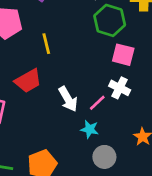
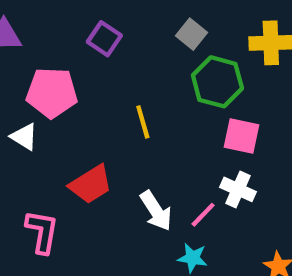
yellow line: (46, 44) -> (143, 122), moved

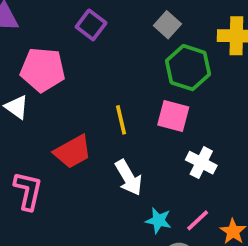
yellow line: (143, 122) -> (121, 120), moved
pink square: (242, 136) -> (173, 116), moved
pink line: (203, 215) -> (198, 220), moved

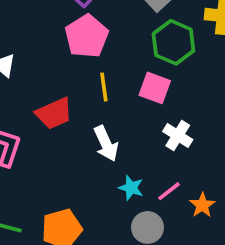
pink pentagon: (43, 70) -> (87, 36), moved, turned 30

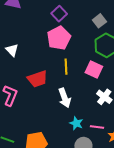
pink line: (169, 191) -> (97, 127), turned 40

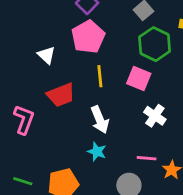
white triangle: (12, 50) -> (46, 55), moved
cyan star: (76, 123) -> (97, 152), moved

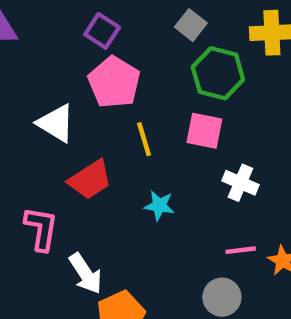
white triangle: (46, 55) -> (56, 123), size x1.4
white arrow: (100, 120) -> (85, 274), moved
cyan star: (97, 152) -> (159, 206), moved

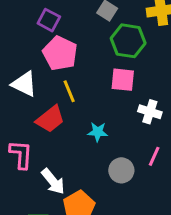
yellow line: (144, 139) -> (69, 91), moved
pink line: (241, 250) -> (154, 156), turned -54
gray circle: (222, 297) -> (121, 170), moved

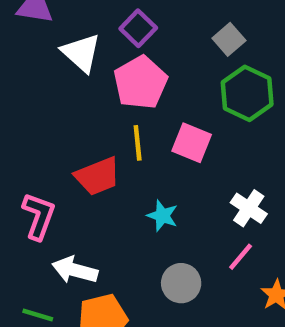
pink square: (123, 80) -> (192, 143), moved
white triangle: (24, 84) -> (81, 53), moved
pink line: (154, 156) -> (241, 257), moved
white arrow: (53, 181) -> (75, 270), turned 128

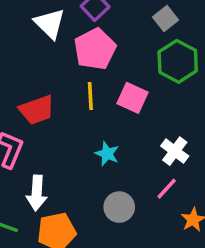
red trapezoid: (98, 176) -> (37, 110), moved
white arrow: (75, 270) -> (37, 193), turned -104

